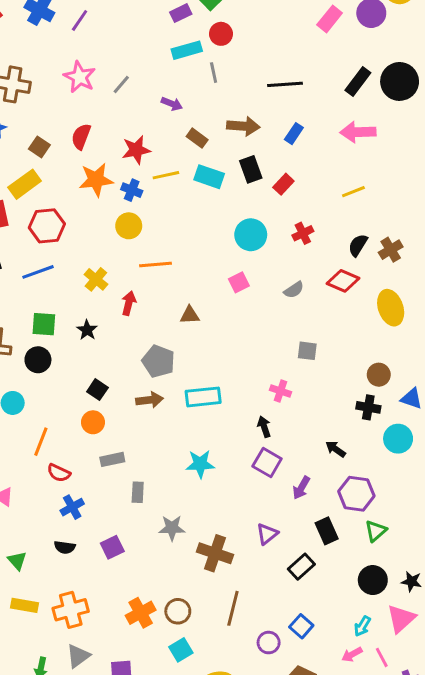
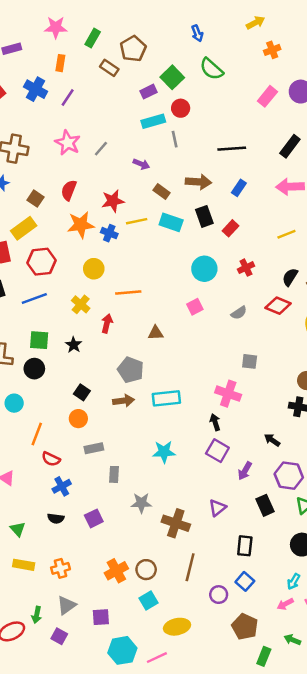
yellow circle: (129, 226) -> (94, 269), moved
pink cross: (281, 391) -> (228, 394), size x1.5
black rectangle: (301, 567) -> (245, 546), moved, turned -42
orange cross: (71, 610) -> (60, 568), size x0.7

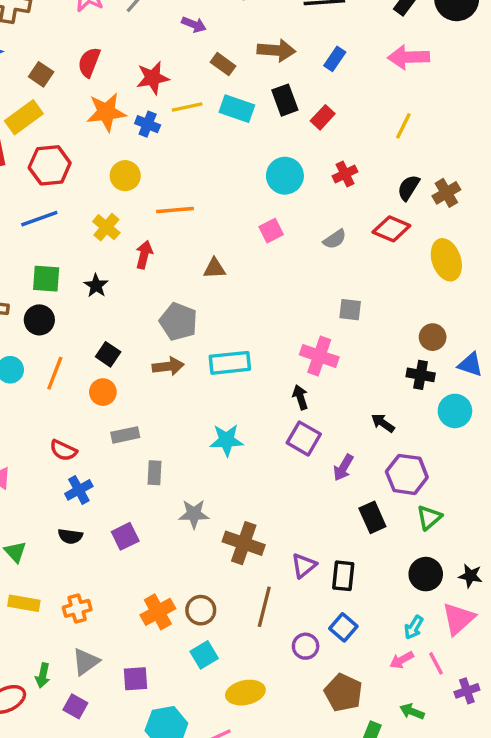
yellow line: (286, 234) -> (403, 126), turned -42
orange line: (37, 434) -> (55, 373), moved
purple triangle: (217, 508) -> (304, 565), moved

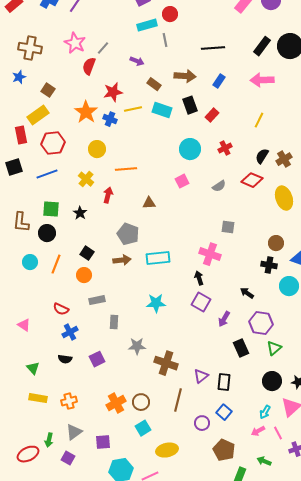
red semicircle: (89, 62) -> (89, 66), moved
orange star: (106, 112) -> (86, 112), turned -30

